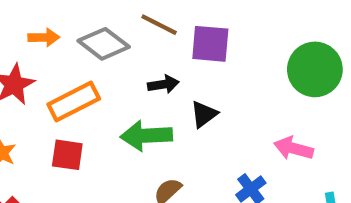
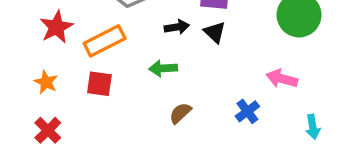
black triangle: (204, 114) -> (215, 32), moved, turned -40
green arrow: (146, 136) -> (163, 68), size x0.7

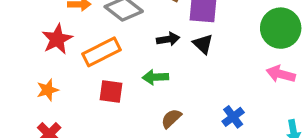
pink arrow: (282, 79) -> (281, 74), moved
orange star: (46, 82) -> (48, 90), turned 30
red square: (99, 84) -> (111, 92), moved

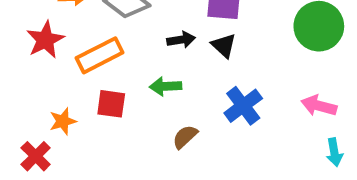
pink arrow: (281, 74) -> (319, 106), moved
orange star: (48, 90) -> (63, 121), moved
blue cross: (233, 117) -> (243, 106), moved, size x1.4

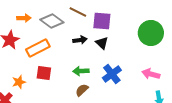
green arrow: (166, 86) -> (81, 71), moved

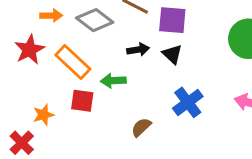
orange rectangle: (38, 48) -> (73, 62), turned 70
green arrow: (81, 71) -> (113, 81), moved

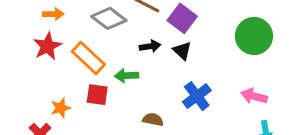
orange arrow: (51, 15) -> (53, 14), moved
purple square: (172, 20) -> (182, 18), turned 32
brown semicircle: (141, 127) -> (153, 120), turned 54

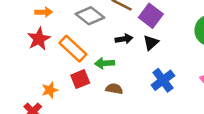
black triangle: (182, 51) -> (151, 43), turned 35
red square: (97, 95) -> (80, 79), turned -30
brown semicircle: (153, 120) -> (114, 89), moved

